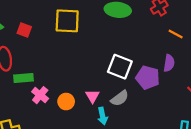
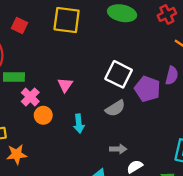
pink triangle: (92, 96) -> (65, 85), moved
orange circle: (66, 102) -> (43, 115), moved
cyan arrow: (103, 116) -> (79, 124), moved

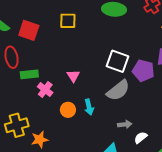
yellow square: (67, 20) -> (68, 21), size x0.7
red square: (20, 26) -> (29, 30), size x1.5
gray semicircle: (115, 108) -> (118, 90), size x1.4
orange circle: (43, 115) -> (68, 110), moved

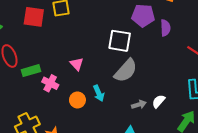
red square: (29, 30) -> (34, 17), moved
purple pentagon: (143, 71) -> (143, 16), moved
white semicircle: (141, 138) -> (159, 101), moved

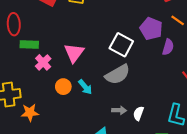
pink triangle: (77, 64) -> (74, 53), size x1.5
cyan arrow: (99, 93) -> (85, 87), turned -35
white semicircle: (159, 101) -> (138, 113), turned -40

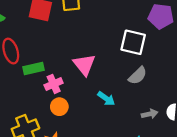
pink cross: (43, 62) -> (54, 84), turned 35
gray semicircle: (118, 74) -> (138, 76), size x0.7
orange circle: (63, 87) -> (59, 107), moved

